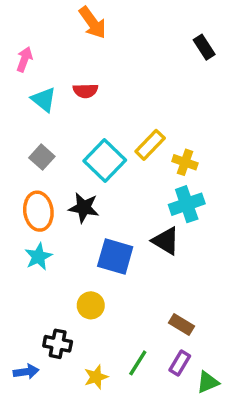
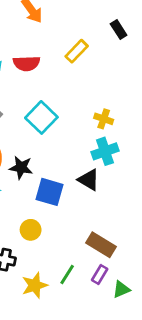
red semicircle: (86, 91) -> (27, 63), size x1.4
yellow rectangle: (150, 145) -> (77, 51), moved
black star: (84, 208) -> (21, 168), moved
brown rectangle: (181, 325) -> (101, 245), size x1.5
yellow star: (96, 377) -> (35, 285), size x1.4

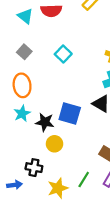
cyan square: (41, 117) -> (63, 54), size x0.7
black star: (21, 168) -> (45, 122), moved

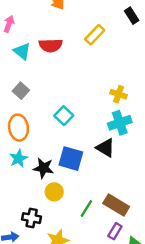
cyan square: (63, 54) -> (64, 116), moved
green line: (84, 179) -> (86, 209), moved

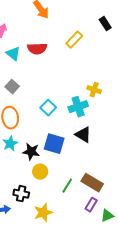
cyan cross: (120, 123) -> (78, 107), moved

